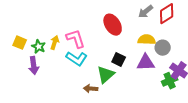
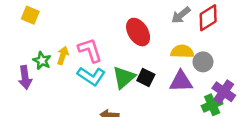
yellow square: (20, 43) -> (30, 15), moved
purple arrow: (34, 66) -> (25, 77), moved
green triangle: (106, 75) -> (124, 77), moved

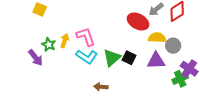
red ellipse: (138, 32) -> (138, 22), moved, turned -30
purple arrow: (25, 77) -> (36, 58), turned -30

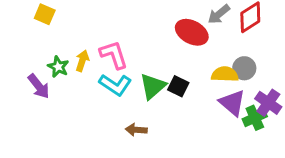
yellow semicircle: (157, 38) -> (225, 74), moved
purple triangle: (156, 61) -> (232, 103), moved, turned 42

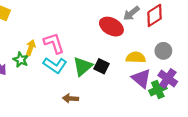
green star: (58, 67) -> (21, 60), moved
gray circle: (244, 68) -> (163, 51), moved

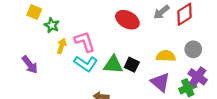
red ellipse: (111, 27) -> (127, 20), moved
green star: (21, 60) -> (52, 25), moved
green triangle: (83, 66) -> (113, 65), turned 45
purple triangle: (141, 79) -> (160, 82), moved

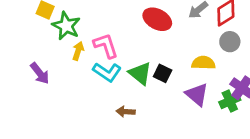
green star: (52, 25) -> (66, 26), size x1.5
gray circle: (193, 49) -> (230, 42), moved
green triangle: (113, 65) -> (140, 73), turned 35

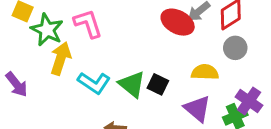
red ellipse: (157, 19) -> (178, 22), moved
pink L-shape: (106, 46) -> (88, 24), moved
yellow arrow: (78, 51) -> (61, 59), size x1.5

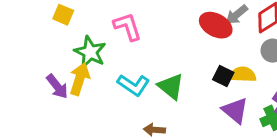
green star: (47, 30) -> (90, 52), moved
yellow arrow: (61, 59) -> (80, 79), moved
black square: (158, 84) -> (223, 76), moved

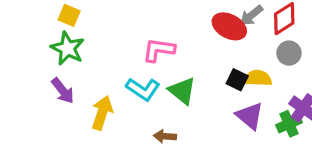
pink L-shape: (127, 27) -> (159, 50), moved, turned -64
green star: (90, 52) -> (68, 48), moved
yellow arrow: (80, 79) -> (102, 113), moved

